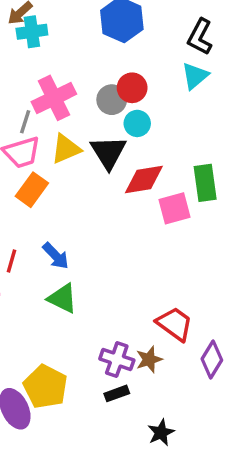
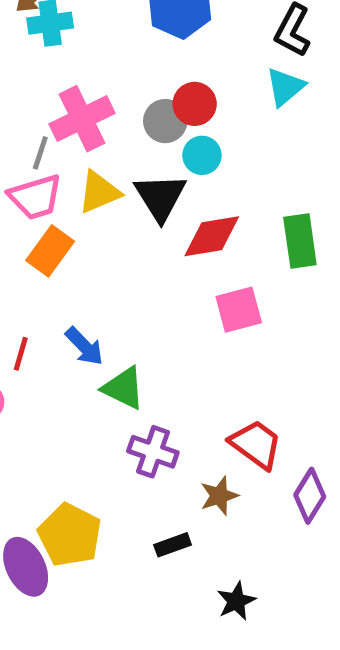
pink square: (175, 208) -> (239, 310), moved
green triangle: (62, 298) -> (124, 388), moved
purple cross: (117, 360) -> (153, 452), moved

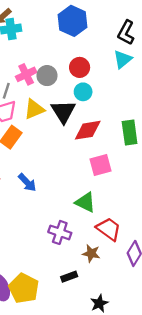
pink cross: (82, 119) -> (26, 74), size x0.7
gray circle: (165, 121) -> (47, 76), moved
green triangle: (124, 388) -> (85, 202), moved
brown star: (219, 496) -> (91, 253), turned 30
yellow pentagon: (70, 535) -> (24, 288), moved

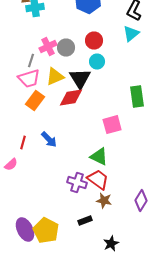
red diamond: (88, 130) -> (71, 98), moved
red trapezoid: (109, 229) -> (98, 180), moved

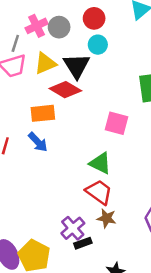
red diamond: (71, 98) -> (65, 90), turned 40
orange rectangle: (35, 100) -> (43, 113), moved, turned 48
pink square: (112, 124) -> (117, 123), turned 30
purple cross: (77, 182) -> (73, 228), moved, turned 30

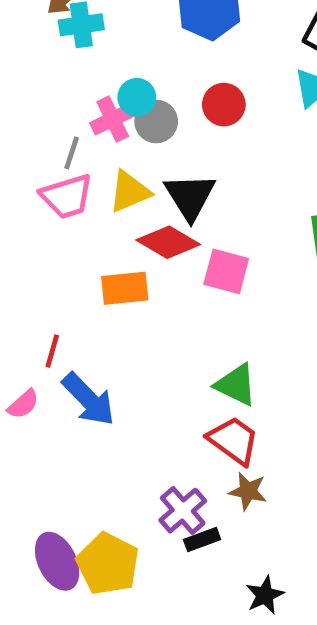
cyan circle: (98, 45) -> (137, 97), moved
pink square: (117, 123) -> (226, 271), moved
blue arrow: (38, 142) -> (89, 399), moved, size x1.4

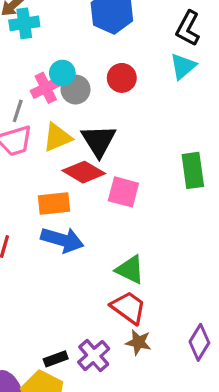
blue arrow: (89, 399) -> (62, 240), moved, turned -30
black rectangle: (202, 540) -> (56, 359), moved

